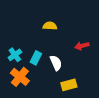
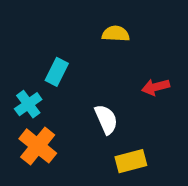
yellow semicircle: (50, 26) -> (116, 34), moved
cyan rectangle: (36, 58) -> (57, 72), moved

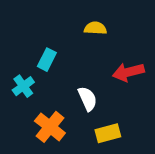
red arrow: (156, 87) -> (128, 72), size x1.4
orange cross: (38, 146) -> (50, 127), moved

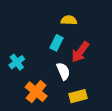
cyan rectangle: (47, 60) -> (56, 43), moved
red arrow: (128, 72) -> (80, 52), moved, turned -40

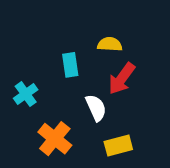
yellow semicircle: (69, 20) -> (110, 44), moved
cyan rectangle: (56, 43) -> (70, 65), moved, turned -35

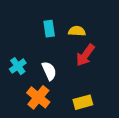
cyan rectangle: (70, 65) -> (49, 29), moved
white semicircle: (96, 108) -> (49, 71), moved

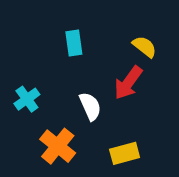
yellow semicircle: (77, 31) -> (144, 47), moved, turned 35
white semicircle: (49, 71) -> (90, 106), moved

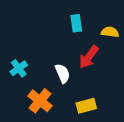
cyan rectangle: (74, 43) -> (76, 23), moved
yellow semicircle: (144, 47) -> (110, 32), moved, turned -30

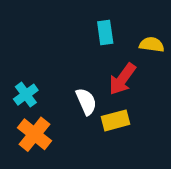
orange cross: (40, 101) -> (34, 134), moved
yellow rectangle: (86, 106) -> (115, 120), moved

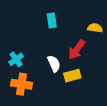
cyan rectangle: (105, 33) -> (52, 20), moved
orange cross: (34, 134) -> (22, 84), turned -30

